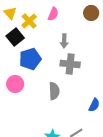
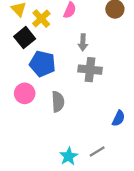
blue pentagon: (30, 59) -> (42, 64), turned 30
gray semicircle: (54, 91) -> (58, 102), moved

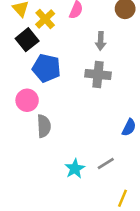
gray arrow: (83, 42) -> (101, 41), moved
gray semicircle: (58, 102) -> (44, 126), moved

